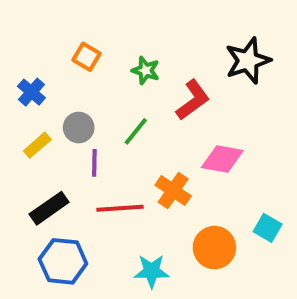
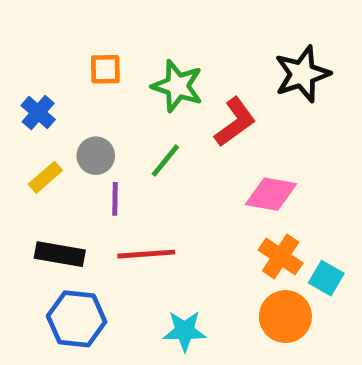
orange square: (87, 57) -> (105, 69), turned -32
green star: (146, 70) -> (177, 86), size x1.5
orange cross: (173, 190) -> (281, 257), moved
black rectangle: (49, 208) -> (60, 254), turned 45
orange circle: (214, 248) -> (285, 317), moved

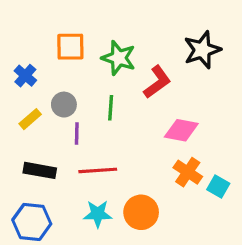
orange square: (105, 69) -> (70, 47), size x1.4
green line: (165, 160) -> (111, 108), turned -35
orange circle: (285, 317) -> (141, 212), moved
blue hexagon: (77, 319) -> (32, 222), moved
cyan star: (185, 331) -> (98, 214), moved

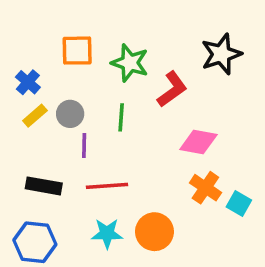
yellow rectangle: (30, 119) -> (35, 116), moved

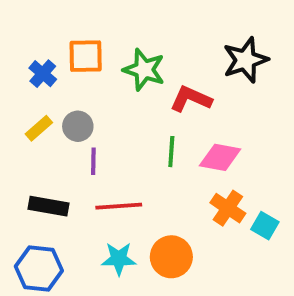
blue cross: (28, 82) -> (43, 74), moved
red L-shape: (172, 89) -> (191, 99), turned -120
green line: (121, 117) -> (171, 152), moved

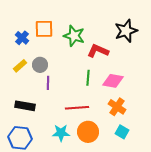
red line: (119, 206) -> (77, 108), moved
cyan square: (265, 226) -> (122, 132), moved

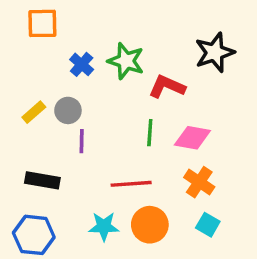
orange square: (44, 29) -> (42, 23), moved
blue cross: (22, 38) -> (82, 64), moved

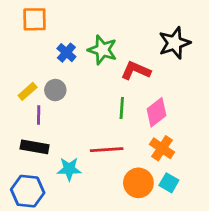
pink diamond: (192, 138) -> (156, 112), turned -48
purple line: (82, 141) -> (39, 115), moved
orange circle: (150, 225) -> (138, 183), moved
cyan star: (104, 226) -> (69, 169), moved

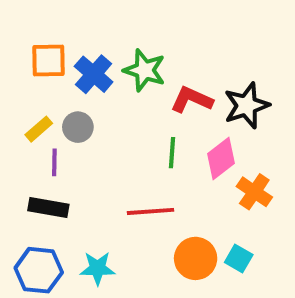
orange square: (35, 19) -> (48, 60), moved
black star: (174, 43) -> (247, 106), moved
blue cross: (66, 53) -> (94, 74), size x1.4
orange cross: (162, 148) -> (254, 192), moved
cyan star: (69, 169) -> (97, 268), moved

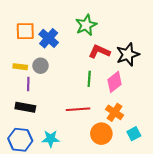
green star: (145, 70) -> (86, 25), moved, turned 30
yellow rectangle: (39, 129) -> (20, 67), turned 48
orange cross: (254, 192) -> (115, 112), moved
cyan square: (239, 258) -> (134, 134), moved, turned 32

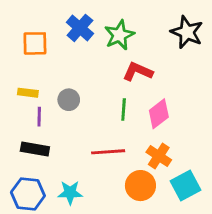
blue cross: (49, 38) -> (80, 28), moved
black star: (128, 55) -> (187, 32), moved, turned -30
gray circle: (40, 66) -> (69, 100), moved
cyan square: (134, 134) -> (185, 186), size x1.5

